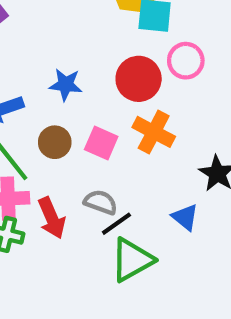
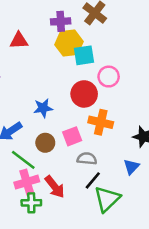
pink square: (101, 143) -> (72, 136), turned -30
gray semicircle: (101, 202) -> (87, 159), moved
blue triangle: (185, 217) -> (131, 167), turned 49

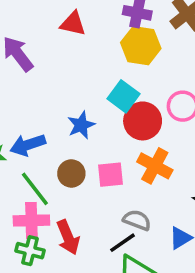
cyan square: (84, 55) -> (123, 96), moved, turned 30
blue star: (43, 108) -> (81, 125), turned -30
gray semicircle: (87, 159) -> (137, 220), moved

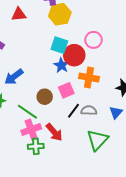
blue star: (81, 125) -> (61, 65), moved
blue arrow: (28, 145) -> (14, 77), moved
black line: (122, 243) -> (74, 111), moved

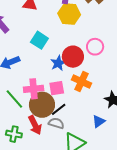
cyan square: (59, 45) -> (39, 40), moved
brown circle: (45, 97) -> (42, 105), moved, size x1.6
gray semicircle: (89, 110) -> (56, 123), moved
pink cross: (31, 130) -> (34, 89), moved

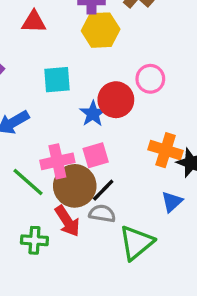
cyan square: (39, 40) -> (57, 80), turned -30
orange cross: (81, 82) -> (166, 150), moved

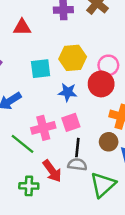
yellow hexagon: (101, 30) -> (73, 58), moved
red circle: (116, 100) -> (101, 84), moved
blue star: (93, 114) -> (68, 92), turned -30
brown circle: (75, 186) -> (109, 142), moved, size x0.6
black line: (103, 190) -> (77, 148), turned -36

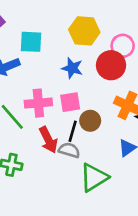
cyan square: (41, 69) -> (31, 42), moved
brown circle: (109, 142) -> (90, 121), moved
red arrow: (52, 171) -> (48, 140), moved

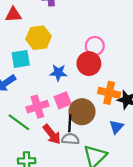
yellow hexagon: (84, 31) -> (39, 38), moved
brown circle: (90, 121) -> (82, 112), size x1.5

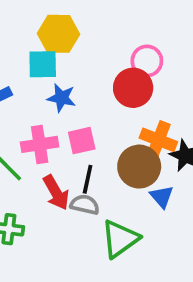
cyan square: (21, 59) -> (43, 64), moved
blue star: (58, 73) -> (61, 98), moved
brown circle: (82, 112) -> (139, 167), moved
blue triangle: (116, 127) -> (162, 197), turned -32

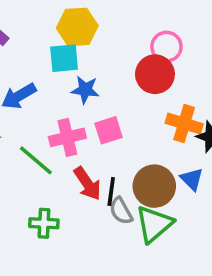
brown circle: (139, 167) -> (154, 186), moved
black line: (88, 179) -> (111, 192), moved
gray semicircle: (85, 205) -> (121, 211), moved, turned -128

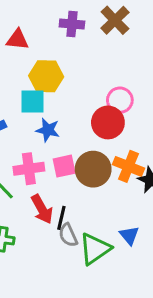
blue triangle: (192, 179) -> (129, 235), moved
brown circle: (154, 186) -> (93, 169), moved

